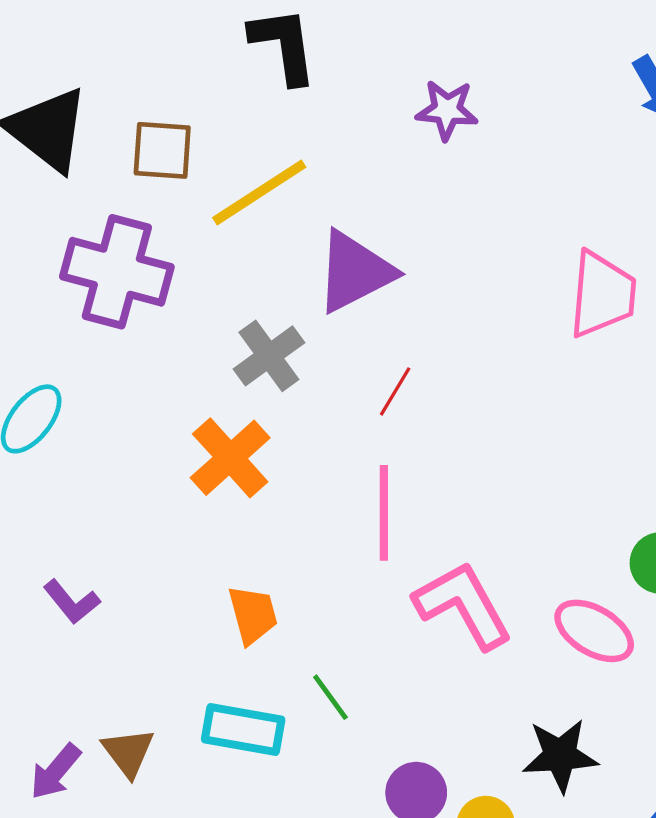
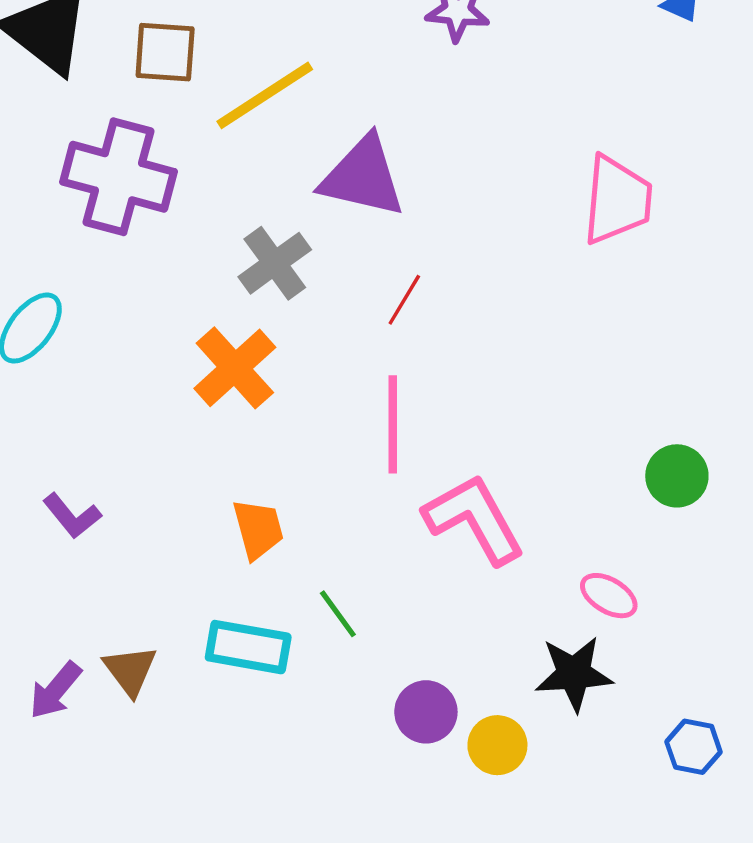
purple triangle: (355, 272) -> (363, 177), turned 40
pink ellipse: (594, 631) -> (609, 596), moved, size x0.7

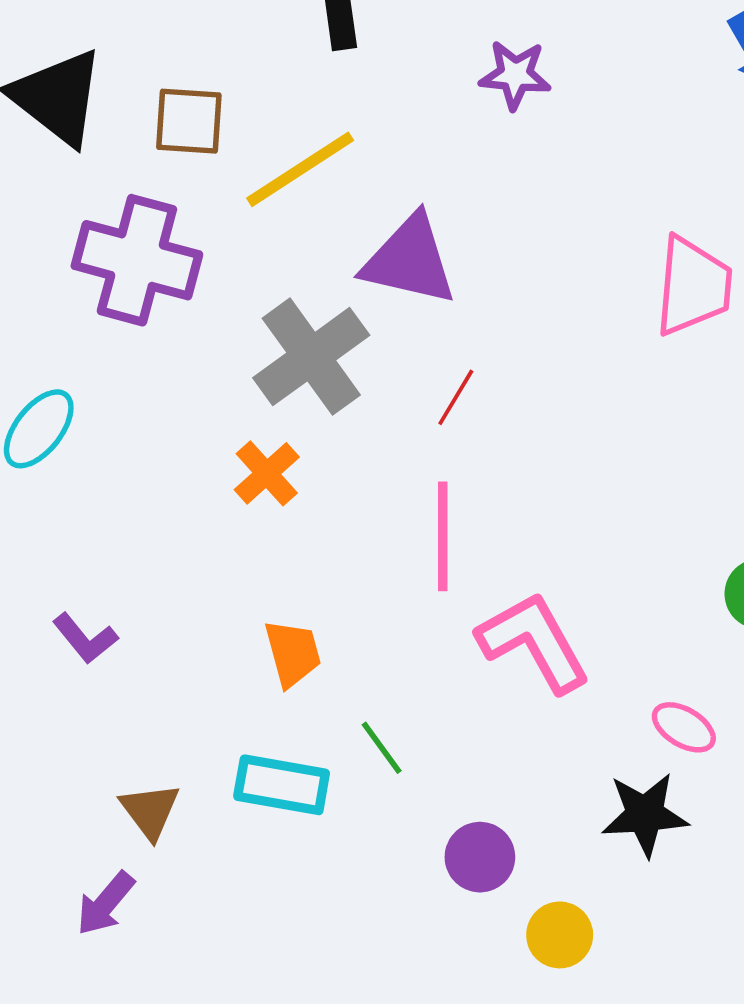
gray cross: (275, 263) -> (311, 357), size x1.4
orange cross: (235, 368) -> (267, 473), size x0.7
purple arrow: (55, 690) -> (105, 903), moved
yellow circle: (497, 745) -> (560, 935), moved

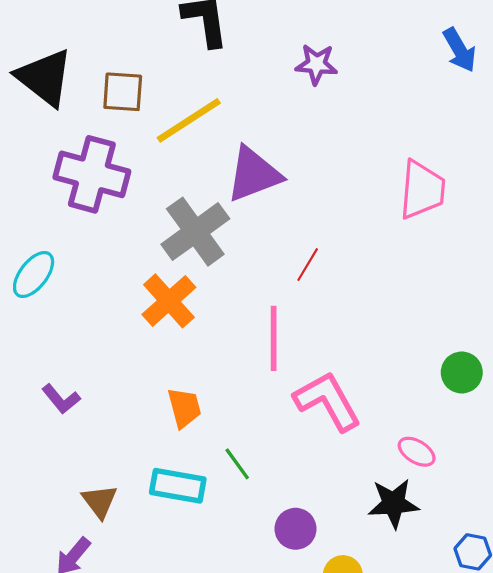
purple triangle: (409, 260) -> (254, 174), turned -34
red line: (456, 397) -> (308, 265), moved
orange cross: (267, 473) -> (169, 301), size x1.4

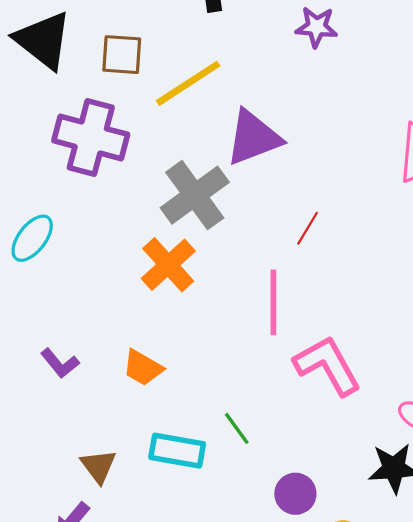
orange trapezoid: (184, 408) -> (143, 368), moved, turned 135

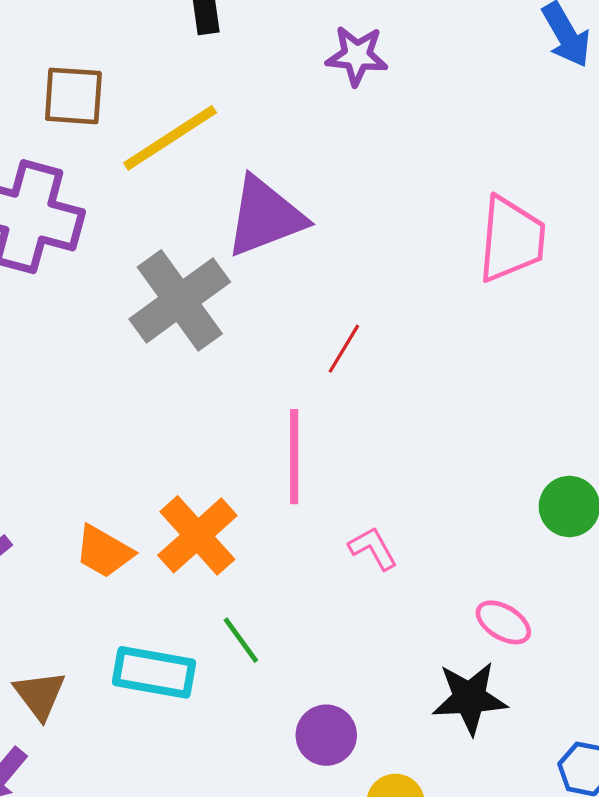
orange cross: (168, 265) -> (197, 535), moved
pink L-shape: (328, 365) -> (373, 548), size x0.5

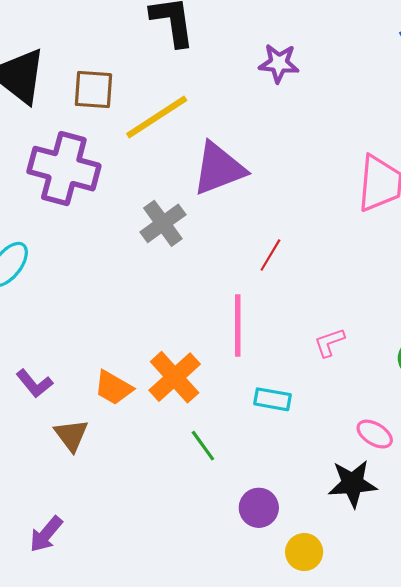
gray cross: (180, 300) -> (163, 223), size x0.7
pink L-shape: (373, 548) -> (329, 342), moved, turned -80
cyan rectangle: (154, 672) -> (272, 399), moved, size x0.7
brown triangle: (40, 695) -> (71, 435), moved

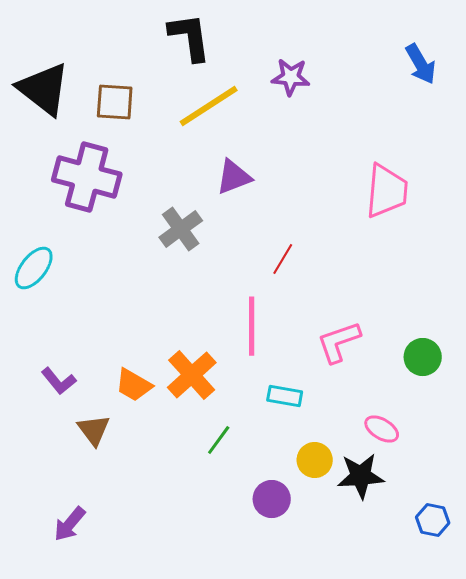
yellow line: (157, 117) -> (209, 106), moved
purple triangle: (219, 169) -> (234, 177), size x0.7
pink L-shape: (329, 342) -> (339, 342), size x1.5
green line: (203, 446) -> (219, 440), turned 72
yellow circle: (304, 552) -> (315, 460), moved

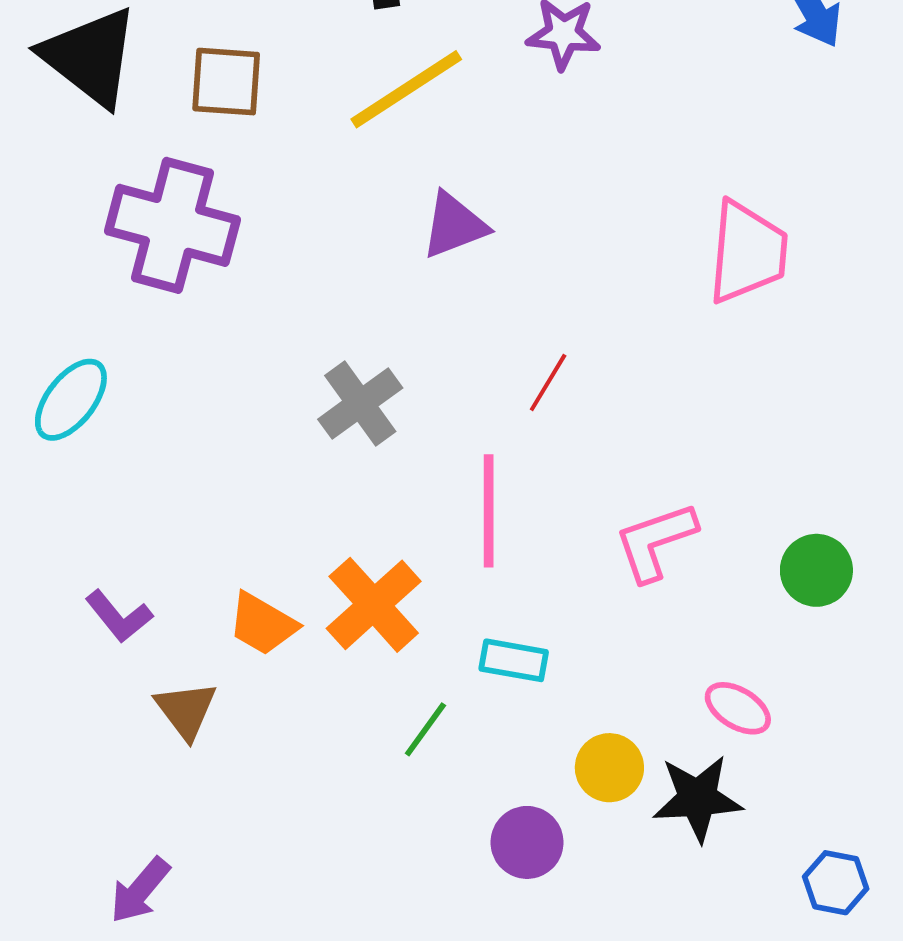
gray cross: (181, 229) -> (360, 404), moved
cyan rectangle: (285, 396) -> (514, 660), moved

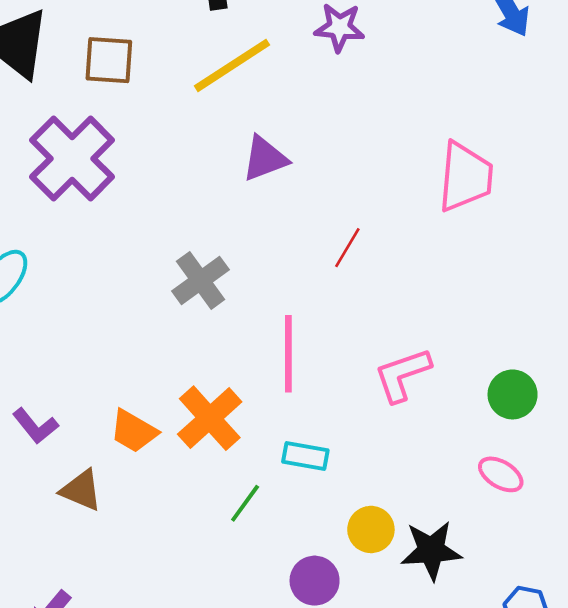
purple cross: (172, 225) -> (72, 159), turned 30
red line: (548, 382) -> (347, 248), moved
pink ellipse: (738, 708) -> (501, 474), moved
brown triangle: (186, 710) -> (81, 490), turned -30

